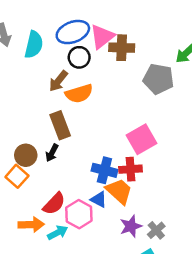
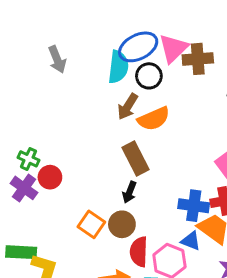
cyan semicircle: (34, 45) -> (118, 67), moved
brown circle: (26, 155) -> (122, 224), moved
red semicircle: (54, 204) -> (139, 252), turned 145

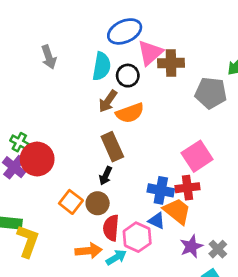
blue ellipse: (138, 47) -> (125, 31), moved
red circle: (50, 177) -> (37, 159), size x1.6

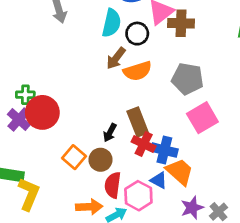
gray pentagon: (211, 93) -> (188, 79), moved
green cross: (19, 142) -> (25, 95), turned -30
brown rectangle: (112, 147) -> (138, 122), moved
red cross: (188, 188) -> (144, 144), moved, turned 30

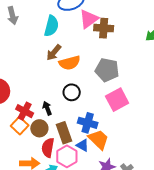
black circle: (137, 34) -> (72, 92), moved
brown rectangle: (138, 122) -> (64, 133), moved
black arrow: (110, 133) -> (47, 108), turned 128
red cross: (144, 144) -> (25, 111), moved

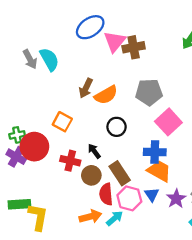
cyan semicircle: (51, 26) -> (49, 59), moved, turned -30
blue cross: (88, 123) -> (155, 152), moved
orange square: (20, 126) -> (62, 122), moved
blue triangle: (83, 145) -> (152, 195), moved, turned 40

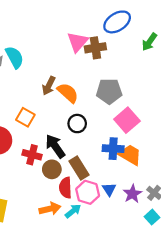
blue ellipse: (90, 27) -> (117, 22), moved
orange semicircle: (106, 95) -> (68, 93), turned -110
black arrow: (94, 151) -> (55, 146), size x1.6
orange trapezoid: (159, 171) -> (130, 155), moved

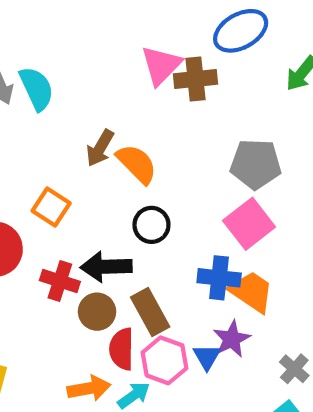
gray pentagon: (109, 91) -> (256, 164), moved
black arrow: (55, 146) -> (106, 267), turned -60
purple star: (132, 194) -> (232, 339), moved

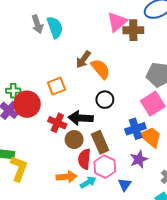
orange square: (51, 207) -> (56, 86), turned 30
blue cross: (219, 278) -> (135, 129), turned -30
blue triangle: (207, 357) -> (125, 185), moved

